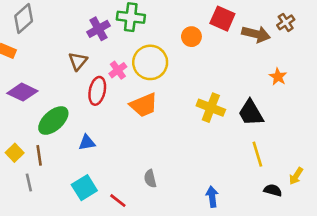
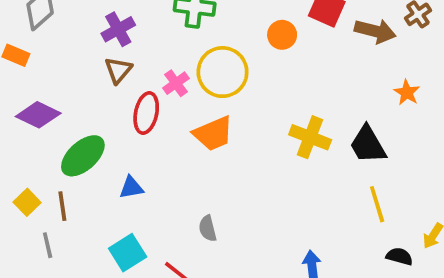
purple cross: (99, 29) -> (118, 29), moved
gray semicircle: (150, 179) -> (208, 228), moved

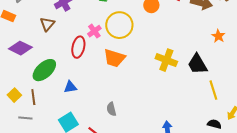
brown triangle: (118, 70) -> (47, 24), moved
orange trapezoid: (213, 133) -> (114, 58), turned 40
yellow line: (377, 204) -> (213, 90), moved
gray line: (48, 245) -> (25, 118), turned -72

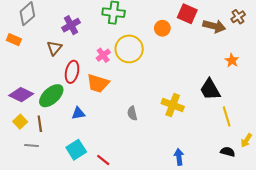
red ellipse: (78, 47) -> (72, 72), moved
purple diamond: (20, 48) -> (21, 95), moved
orange trapezoid: (114, 58) -> (98, 83), moved
yellow cross: (166, 60) -> (173, 105), moved
gray semicircle: (111, 109) -> (132, 113), moved

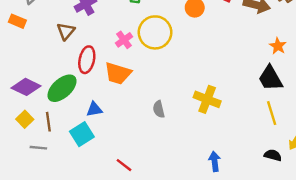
black trapezoid: (210, 89) -> (270, 78), moved
cyan square: (76, 150) -> (82, 134), moved

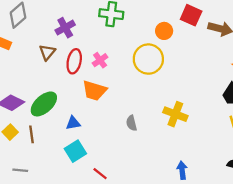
yellow circle: (155, 32) -> (148, 59), moved
red ellipse: (87, 60) -> (74, 61), moved
cyan square: (82, 134) -> (75, 151), moved
gray line: (38, 148) -> (20, 170), moved

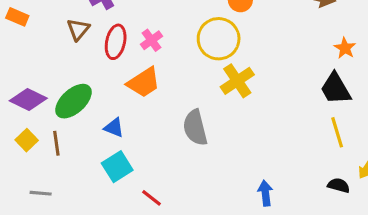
orange trapezoid: (94, 90) -> (144, 82), turned -50
yellow cross: (175, 114) -> (237, 81), moved, turned 35
blue triangle: (73, 123) -> (114, 128), turned 32
gray semicircle: (132, 123) -> (195, 128), size x1.6

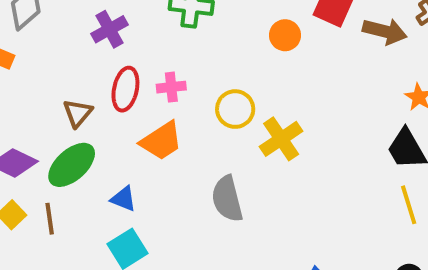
brown triangle: (78, 29) -> (78, 113), moved
yellow circle: (219, 39) -> (235, 109), moved, size x0.7
pink cross: (151, 40) -> (171, 87), turned 30

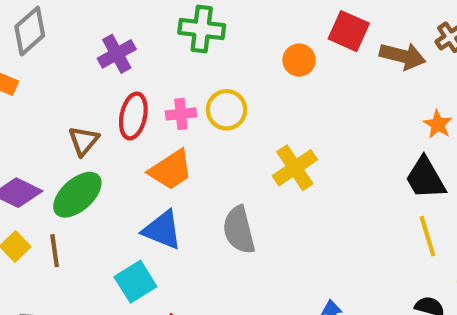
yellow circle: (235, 109) -> (227, 110), moved
blue triangle: (123, 199) -> (162, 230), moved, size x1.5

